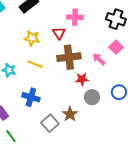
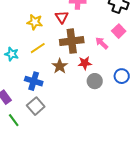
yellow line: (35, 64) -> (38, 48), turned -56
brown star: (70, 114) -> (60, 66), moved
gray square: (50, 123) -> (36, 106), moved

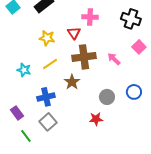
pink square: (119, 31) -> (139, 47), moved
red star: (85, 63) -> (96, 119), moved
blue cross: (34, 81) -> (46, 97), turned -30

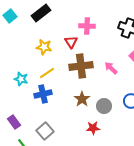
brown star: (72, 82) -> (82, 99), moved
blue cross: (46, 97) -> (43, 94), moved

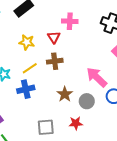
brown cross: (81, 66) -> (55, 61), moved, size x0.7
pink arrow: (111, 68) -> (97, 77), moved, size x1.6
gray square: (45, 131) -> (46, 127), moved, turned 36

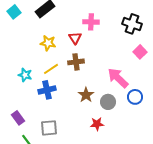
gray square: (46, 127) -> (49, 128), moved

